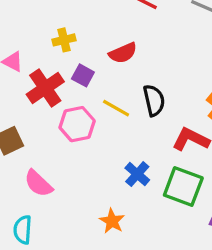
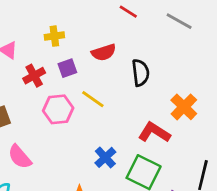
purple square: (83, 75) -> (67, 68), turned 36
red cross: (45, 88) -> (34, 76), size x0.7
black semicircle: (154, 100) -> (141, 73), moved

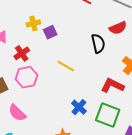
red semicircle: (104, 52) -> (118, 28), moved
purple square: (67, 68) -> (50, 32), moved
pink hexagon: (58, 109) -> (26, 77), moved

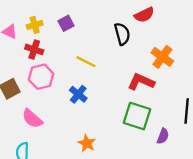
yellow cross: (33, 23) -> (35, 25), moved
red cross: (22, 53) -> (34, 49), turned -35
blue cross: (79, 107) -> (78, 94), moved

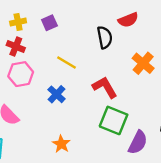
red L-shape: (141, 82) -> (105, 87), moved, turned 32
purple semicircle: (163, 136) -> (138, 142), size x1.5

